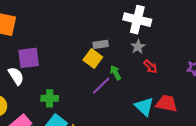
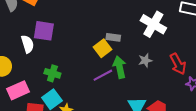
gray star: (138, 47) -> (145, 60), moved
red arrow: (151, 67) -> (178, 64), moved, size x1.5
green arrow: (116, 73) -> (120, 67), size x1.5

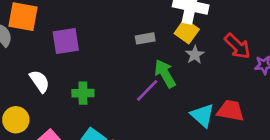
purple square: (44, 31) -> (66, 41), moved
yellow square: (102, 48) -> (187, 31), moved
green cross: (52, 73) -> (83, 93), moved

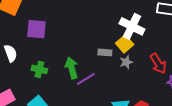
gray rectangle: (145, 38) -> (105, 52), moved
green arrow: (165, 74) -> (72, 68), moved

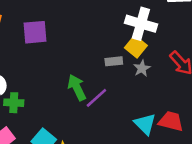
purple square: (36, 29) -> (35, 32), moved
green cross: (39, 69) -> (14, 103), moved

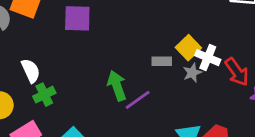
white cross: (141, 24) -> (208, 58), moved, size x0.7
green cross: (14, 103) -> (44, 95), turned -36

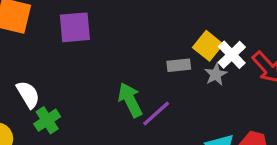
white cross: (208, 58) -> (232, 55), turned 30

